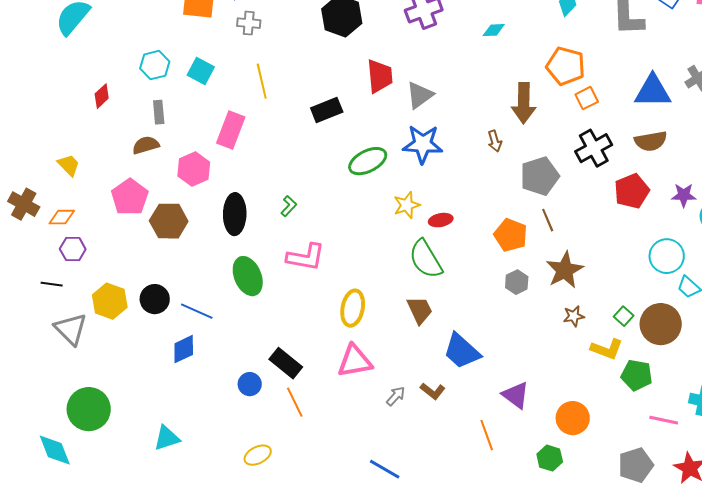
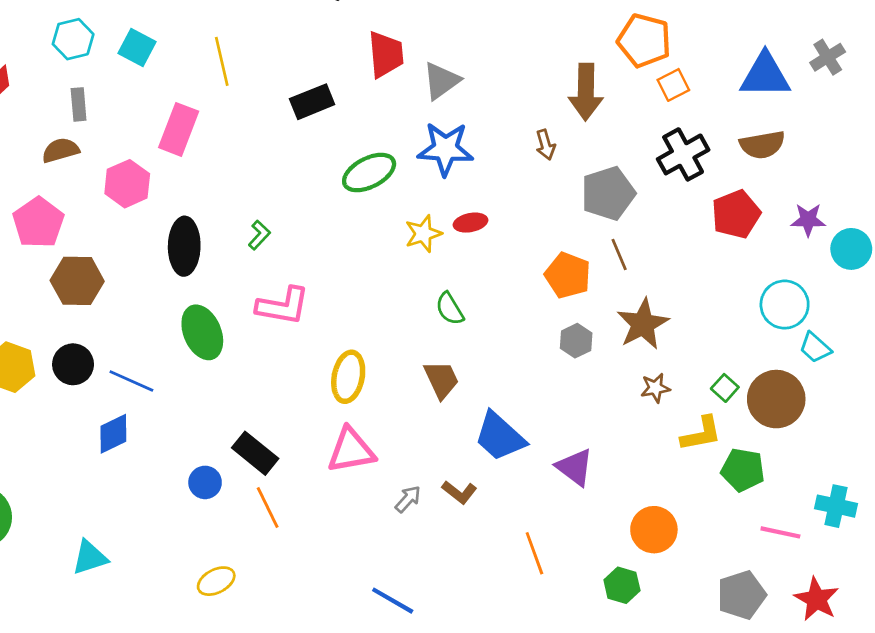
red ellipse: (441, 220) -> (470, 223), moved
brown hexagon: (169, 221) -> (77, 281), moved
green semicircle: (426, 259) -> (450, 309), size x0.6
yellow L-shape: (607, 349) -> (701, 434), turned -32
purple triangle: (516, 395) -> (575, 467), moved

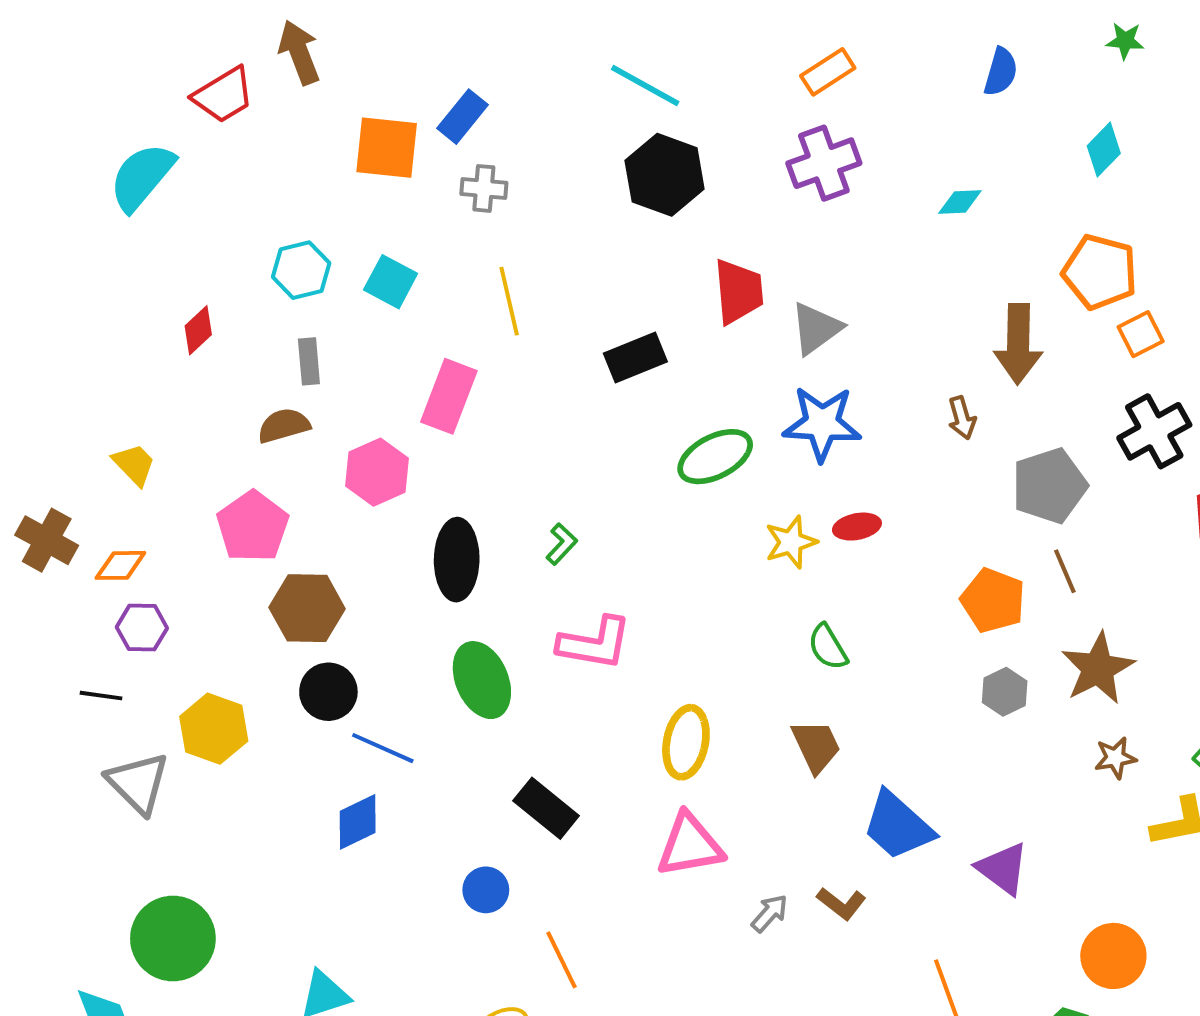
black circle: (73, 364) -> (328, 692), moved
black rectangle: (255, 453) -> (546, 808), moved
orange line: (268, 507) -> (562, 960), moved

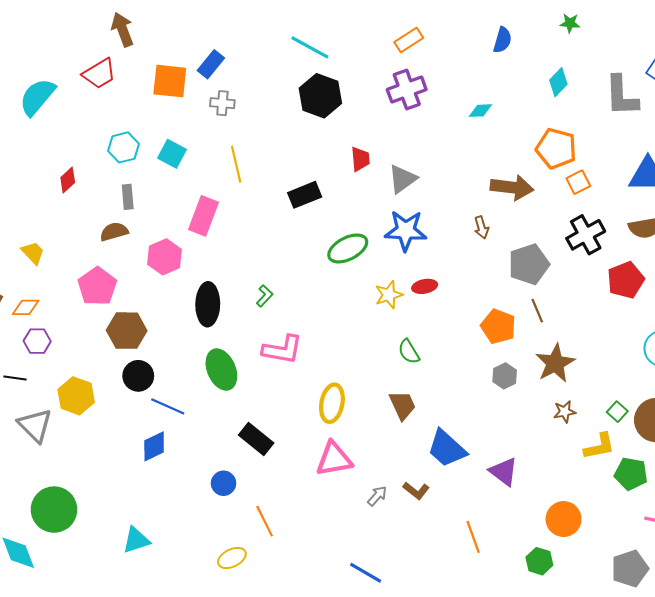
red trapezoid: (223, 95) -> (99, 74), moved
red trapezoid: (738, 291) -> (360, 159), size x0.7
brown arrow: (1018, 344) -> (512, 187), turned -84

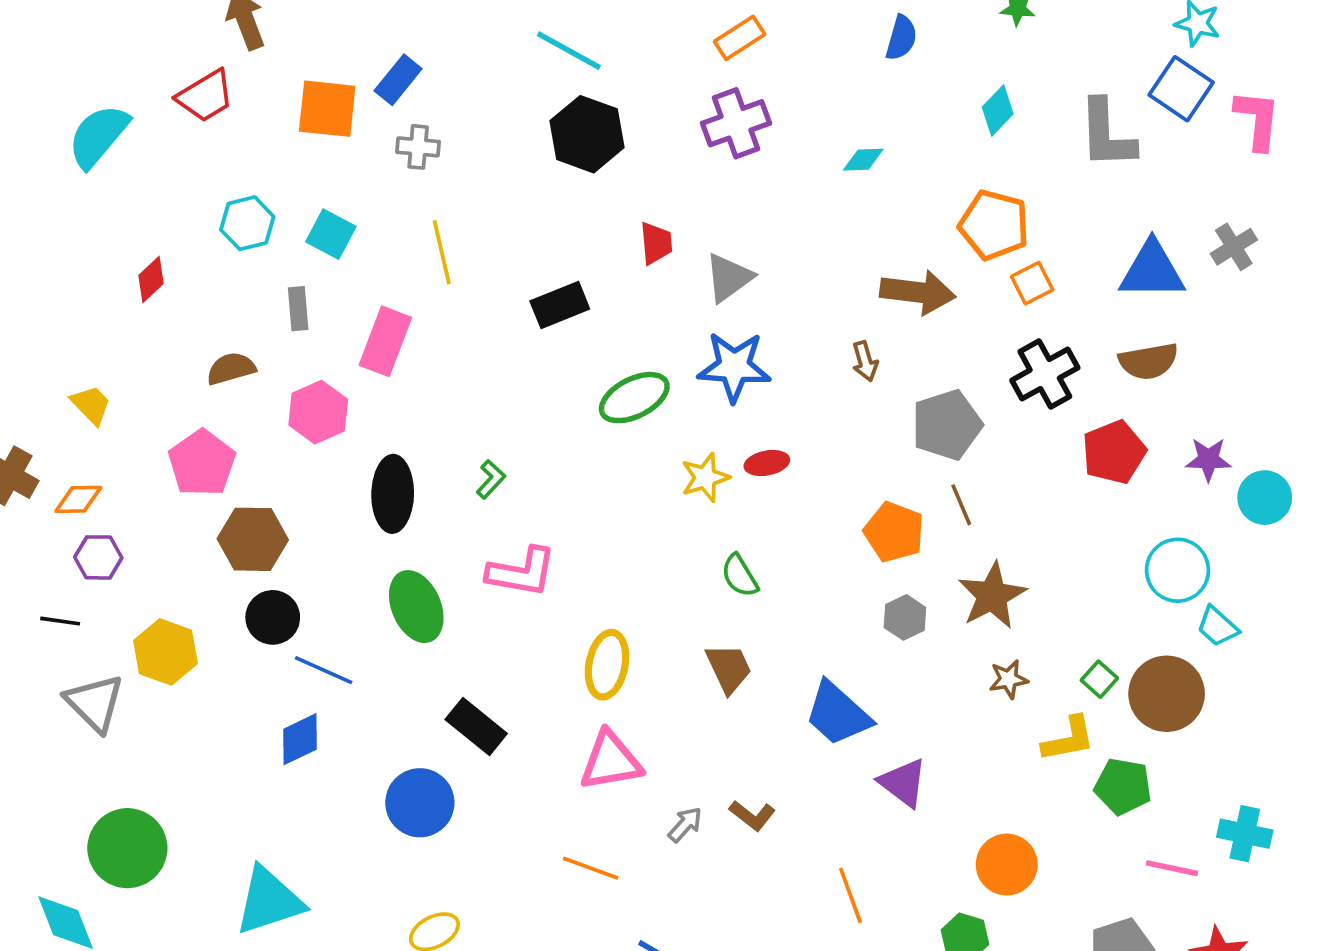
gray rectangle: (128, 197) -> (298, 309), moved
blue trapezoid: (447, 448) -> (838, 714), moved
blue circle: (224, 483) -> (420, 803), size x1.6
orange line: (265, 521) -> (591, 868), moved, turned -44
cyan triangle: (136, 540) -> (269, 901), size x1.5

